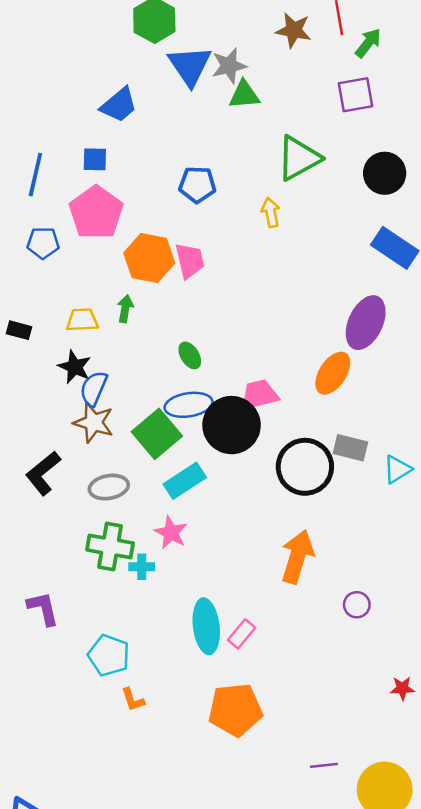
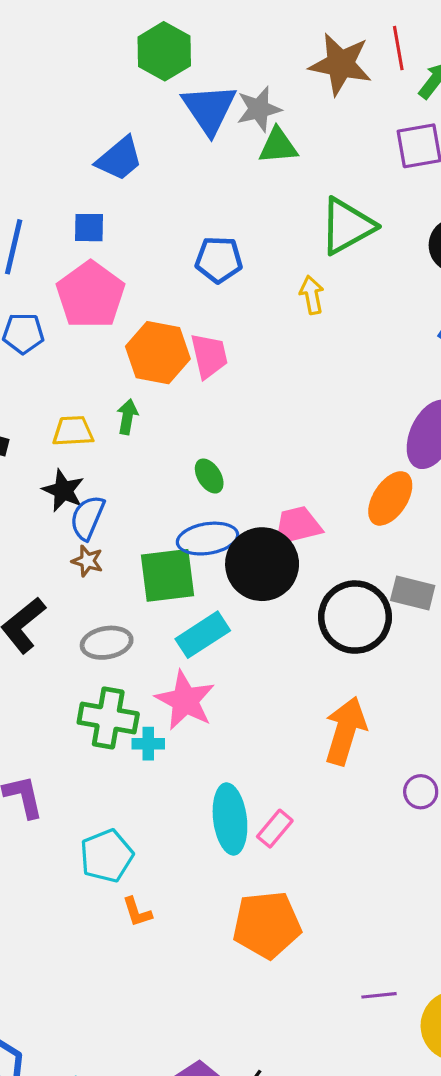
brown star: (294, 30) -> (341, 64), size x1.4
brown star: (94, 423) -> (87, 561), size x0.6
green square: (157, 434) -> (167, 575), turned 33
pink star: (171, 533) -> (185, 700), size x1.4
cyan pentagon: (109, 655) -> (107, 856), turned 30

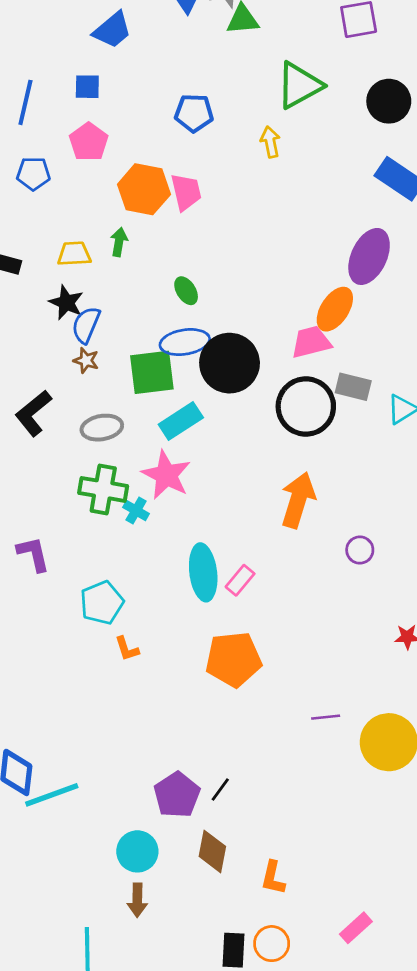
pink pentagon: (91, 295) -> (89, 142), size x0.7
pink trapezoid: (297, 526) -> (311, 342), moved
cyan cross: (148, 744) -> (136, 511), turned 30

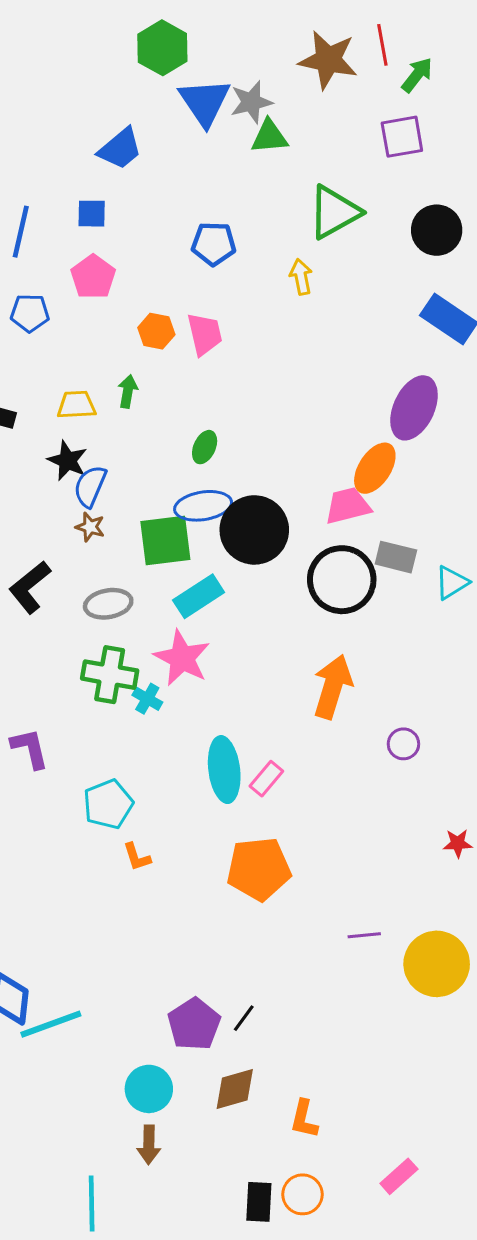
orange hexagon: (144, 189) -> (156, 331), size x0.6
green ellipse: (186, 291) -> (205, 447), turned 56
brown diamond: (212, 851) -> (235, 1089), turned 63

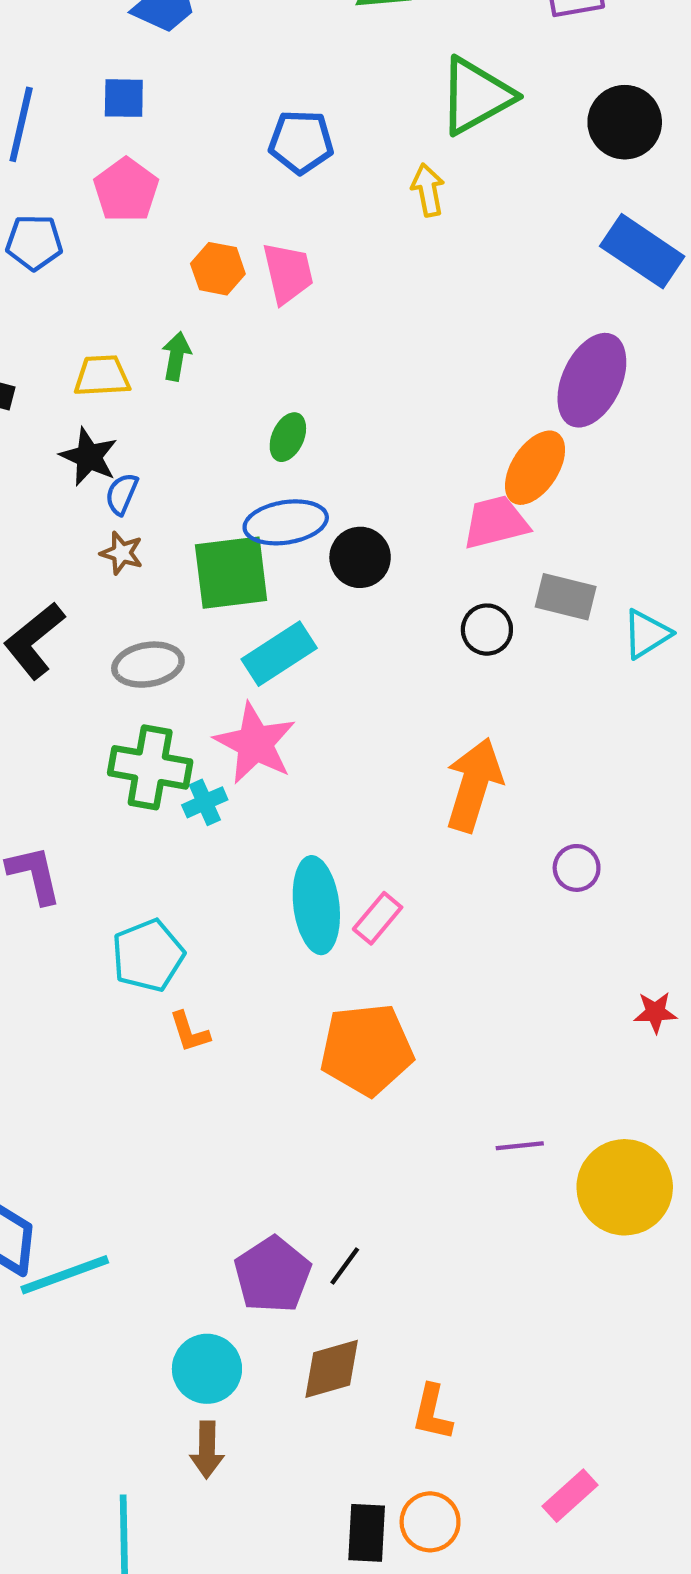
blue semicircle: (90, 486) -> (122, 494), size x0.7
black circle: (254, 530) -> (360, 557), size x0.6
black circle: (342, 580) -> (487, 630), size x0.5
cyan cross: (147, 699) -> (205, 802), turned 36

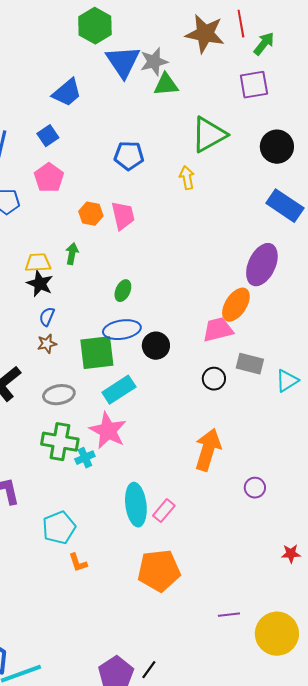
blue square: (124, 98) -> (48, 136), turned -35
black star: (89, 457) -> (40, 284), moved
brown star: (122, 553) -> (47, 344), turned -30

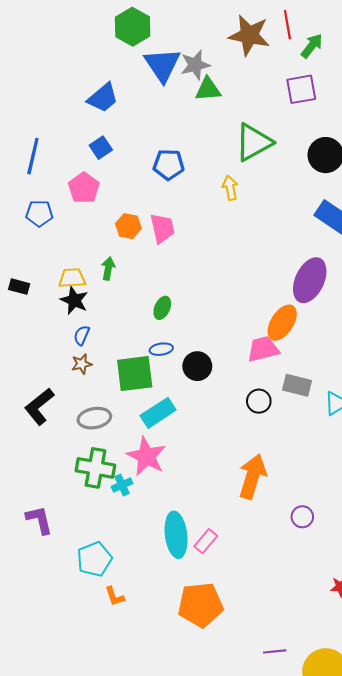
blue square: (48, 136) -> (101, 148), moved
blue ellipse: (122, 330) -> (161, 349), size x0.6

